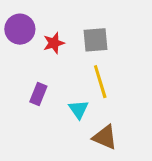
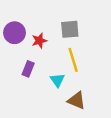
purple circle: (20, 29) -> (15, 33), moved
red star: (54, 43) -> (39, 41), moved

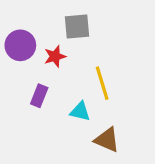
gray square: (70, 29) -> (77, 26), moved
cyan triangle: (57, 80) -> (80, 111), turned -42

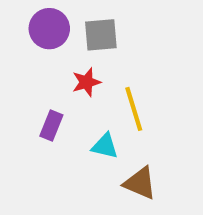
purple circle: (20, 45) -> (49, 29), moved
red star: (55, 56) -> (86, 82), moved

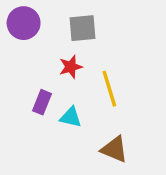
purple circle: (49, 29) -> (24, 23), moved
cyan triangle: (105, 146) -> (71, 117), moved

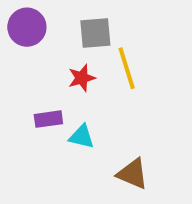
yellow line: (109, 89) -> (127, 68), moved
purple rectangle: (42, 102) -> (48, 119), turned 60

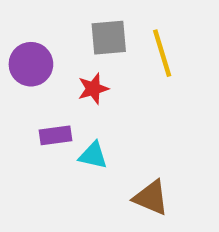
purple circle: (27, 27) -> (31, 64), moved
yellow line: (127, 68) -> (162, 53), moved

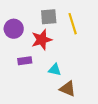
red star: (93, 89) -> (42, 40), size x1.5
cyan triangle: (93, 155) -> (55, 70), moved

